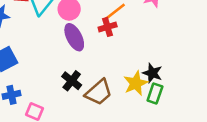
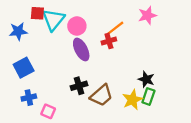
black cross: (72, 81) -> (79, 86), turned 35
yellow star: (136, 83) -> (132, 100), moved

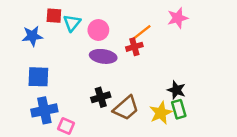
cyan triangle: (53, 20) -> (72, 23), size x0.7
purple ellipse: (81, 49) -> (103, 56), turned -55
blue square: (24, 68) -> (38, 77), turned 30
green rectangle: (148, 96) -> (179, 109), turned -35
blue cross: (29, 98) -> (44, 110), size x1.5

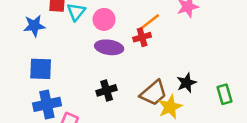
black star: (176, 90) -> (186, 83), turned 30
brown trapezoid: (126, 108) -> (153, 93), moved
green rectangle: (179, 109) -> (225, 94), moved

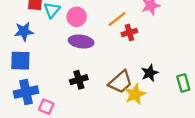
blue star: (34, 26) -> (24, 31), moved
red cross: (142, 37) -> (129, 32), moved

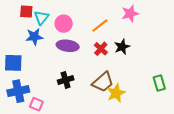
blue star: (24, 31) -> (34, 37), moved
red cross: (129, 32) -> (101, 49), moved, turned -32
black star: (150, 73) -> (122, 47), moved

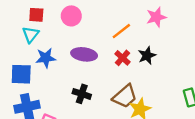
cyan triangle: (41, 18) -> (31, 35), moved
pink circle: (64, 24) -> (71, 16), moved
blue star: (34, 37) -> (46, 58), moved
black cross: (66, 80) -> (82, 94), turned 35

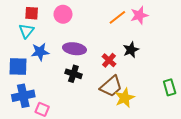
orange line: (121, 31) -> (117, 17), moved
red cross: (122, 58) -> (109, 60), moved
black cross: (82, 94) -> (73, 74), moved

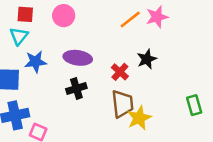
black cross: (73, 74) -> (76, 88), turned -35
brown trapezoid: (111, 86) -> (122, 104), turned -55

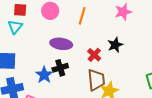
orange line: (130, 19) -> (82, 16), moved, turned -36
blue star: (35, 62) -> (44, 75), moved, turned -30

